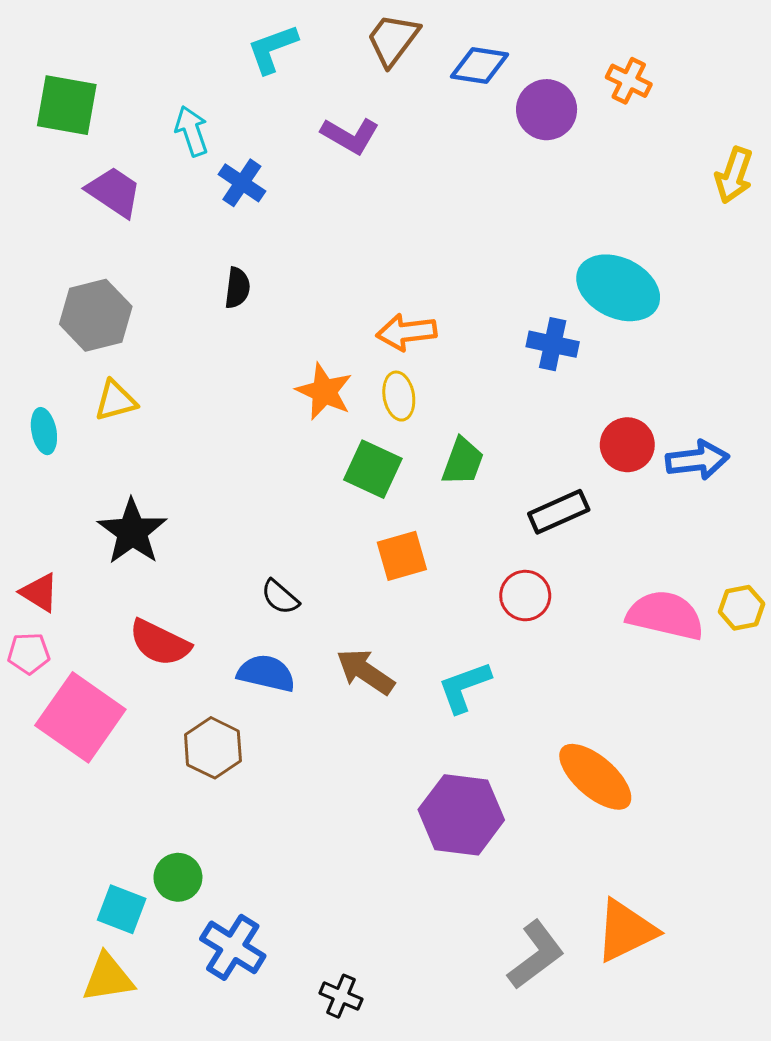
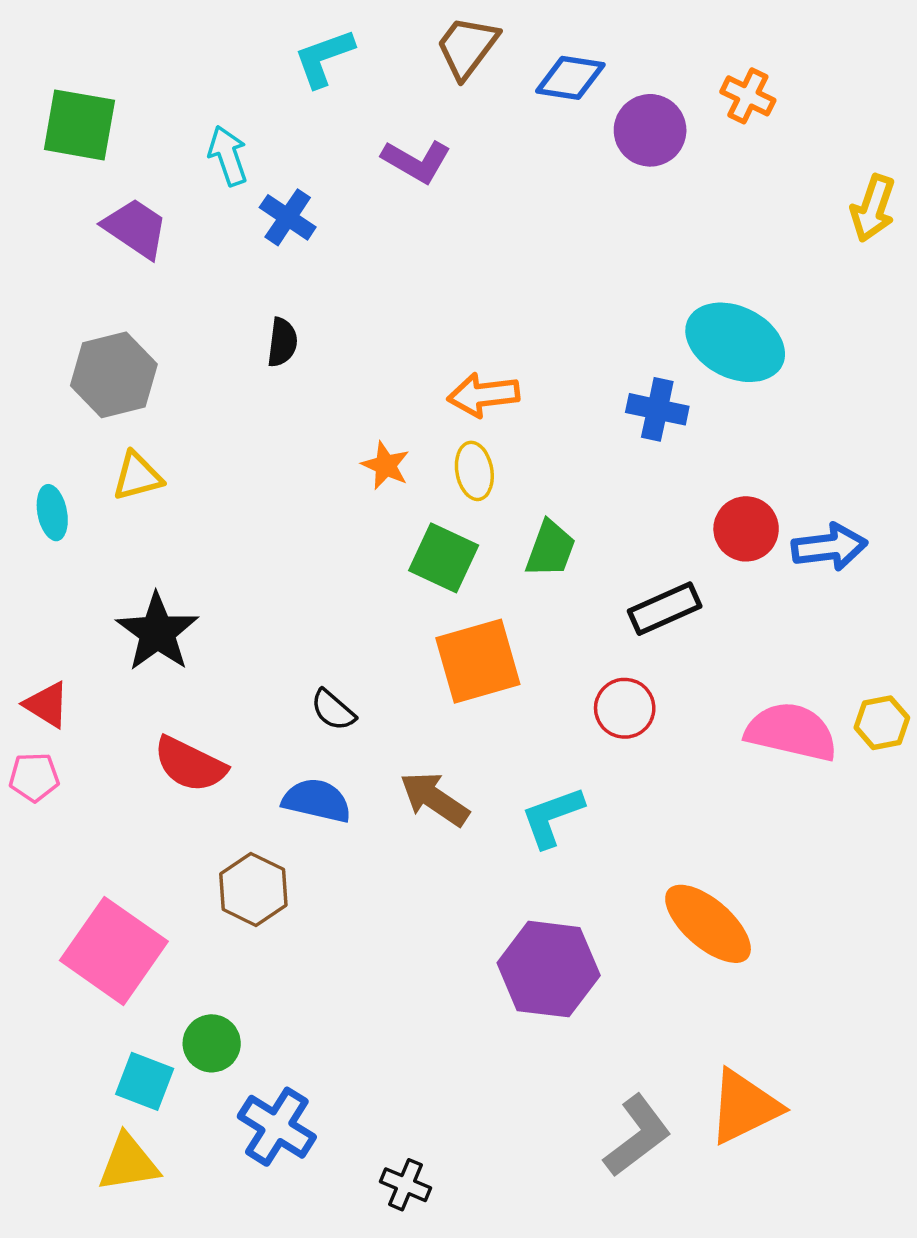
orange star: (324, 391) -> (386, 465), size x0.7
orange square: (402, 556) -> (478, 661), size x1.4
pink square: (80, 717) -> (114, 951), moved

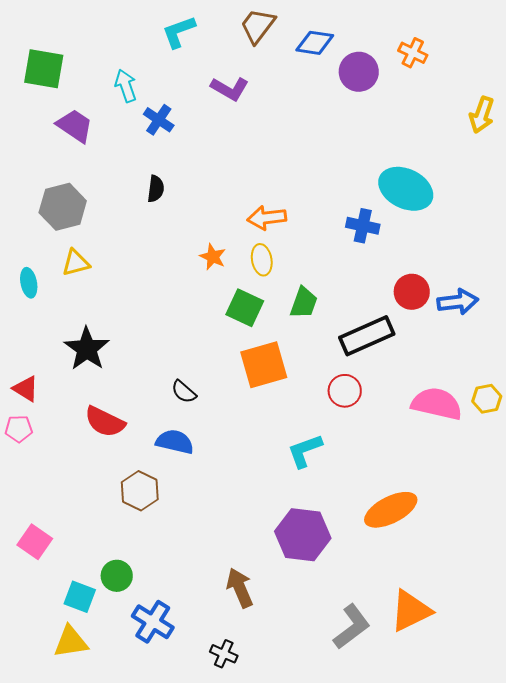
black rectangle: (665, 609) -> (367, 336), size x1.4
brown arrow: (434, 799) -> (240, 588), moved, turned 33
orange ellipse: (708, 924) -> (391, 510), turned -68
pink square: (114, 951) -> (35, 542), moved, size x0.6

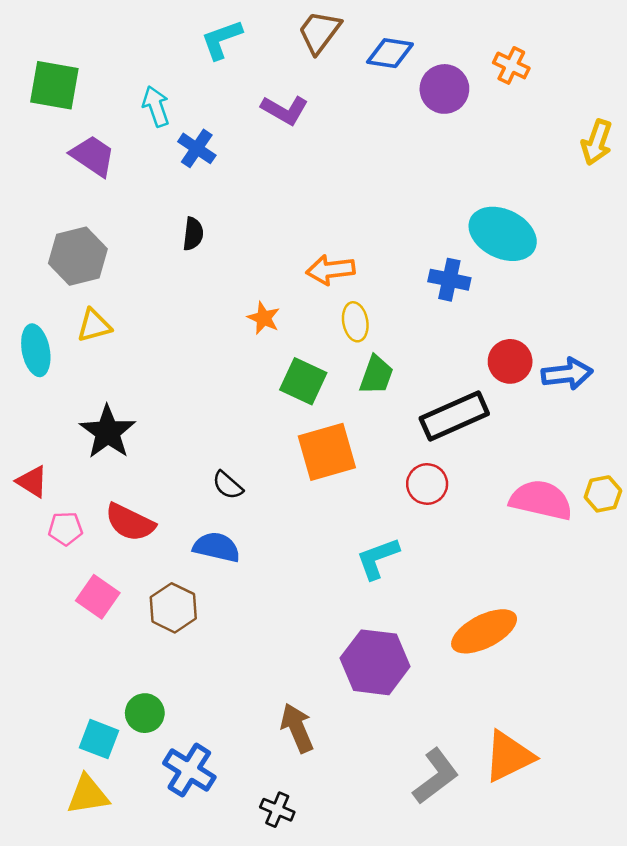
yellow ellipse: (262, 260) -> (355, 322), moved
cyan ellipse: (29, 283) -> (36, 350), size x1.4
pink pentagon: (19, 429) -> (66, 529), moved
pink square: (35, 542) -> (98, 597), moved

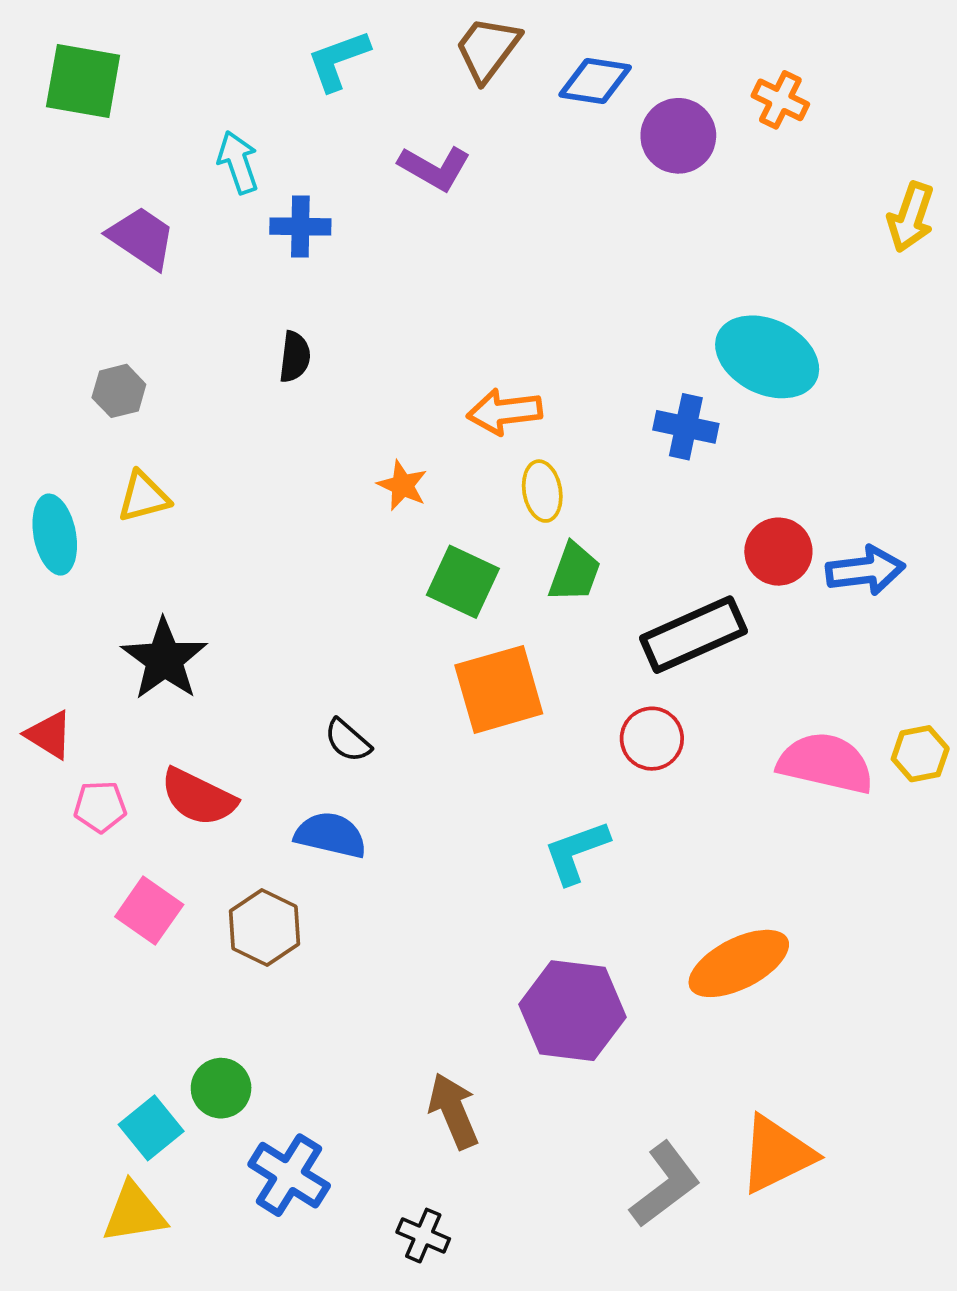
green square: (54, 85) -> (83, 81), moved
blue cross: (197, 148) -> (300, 227), turned -33
gray hexagon: (78, 256) -> (119, 391), size x0.6
cyan square: (99, 739) -> (151, 1128), turned 30

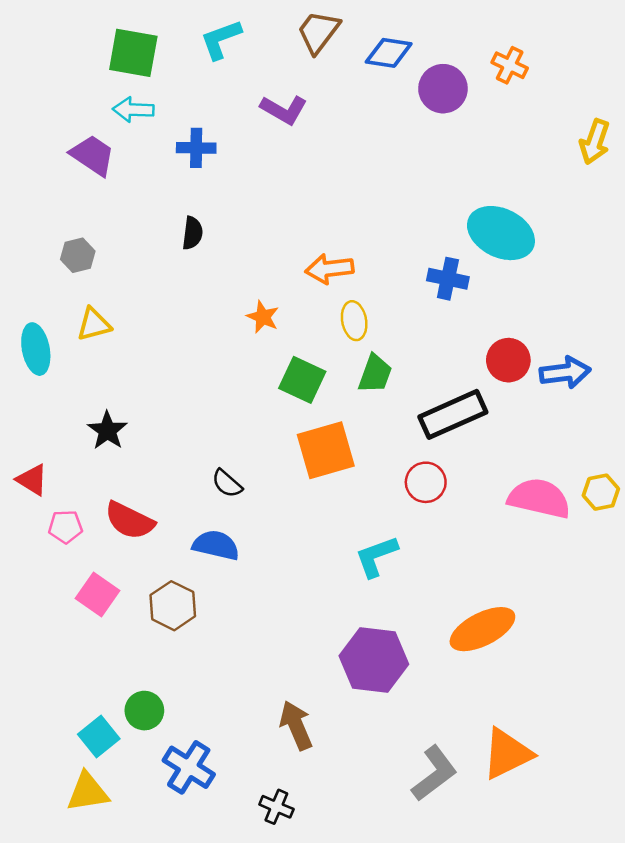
green square: (83, 81) -> (133, 53), moved
cyan arrow: (238, 162) -> (133, 110), moved, turned -69
black star: (164, 659) -> (107, 430), size x0.7

